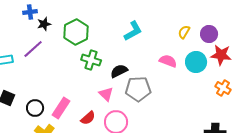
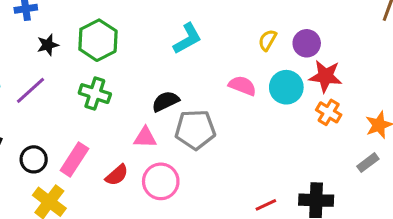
black star: (44, 24) -> (48, 45), moved
purple line: (33, 49) -> (30, 90), moved
green cross: (91, 60) -> (95, 94), moved
orange cross: (223, 88) -> (329, 112), moved
pink triangle: (106, 94) -> (145, 137), turned -42

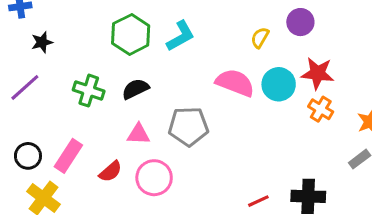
green hexagon: (98, 40) -> (131, 34), moved
purple circle: (307, 43) -> (300, 22), moved
pink semicircle: (242, 86) -> (235, 83), size x1.4
black semicircle: (165, 101) -> (135, 89), moved

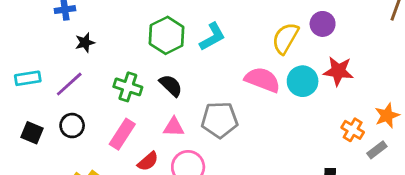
yellow semicircle: (260, 38) -> (285, 38), size x1.6
black semicircle: (135, 89) -> (171, 85), turned 70
orange cross: (321, 109) -> (353, 130), moved
black circle: (28, 156) -> (72, 126), moved
pink rectangle: (68, 156) -> (122, 134), moved

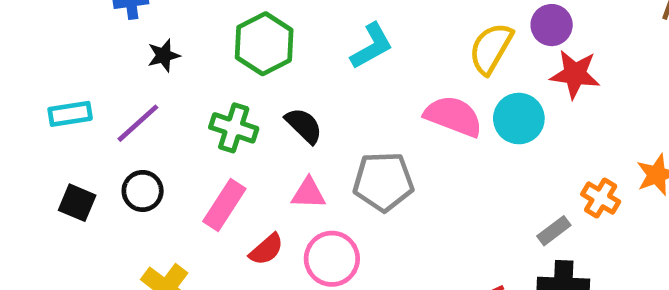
green hexagon: (167, 35) -> (264, 44), moved
red star: (338, 71) -> (575, 74), moved
gray rectangle: (377, 150) -> (554, 231), moved

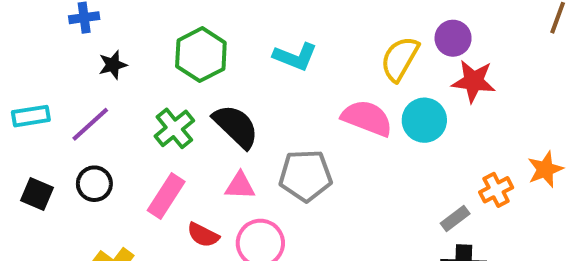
cyan L-shape: (372, 46) -> (295, 57), turned 51
black semicircle: (304, 126) -> (236, 126), size x1.4
green cross: (234, 128) -> (174, 128), turned 33
orange cross: (601, 198) -> (496, 190), turned 32
red semicircle: (266, 249) -> (203, 235), turned 68

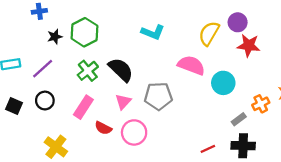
green hexagon: (201, 55) -> (84, 32), moved
cyan circle: (424, 120) -> (223, 83), moved
pink triangle: (240, 186) -> (123, 102), turned -49

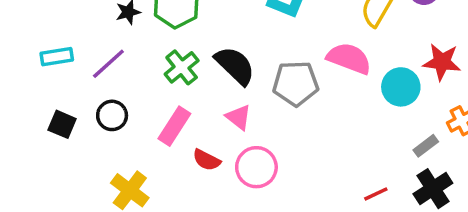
red star: (249, 45) -> (442, 62), moved
gray pentagon: (158, 96) -> (296, 83), moved
pink triangle: (123, 102) -> (239, 117), turned -35
black cross: (243, 146) -> (433, 189), turned -35

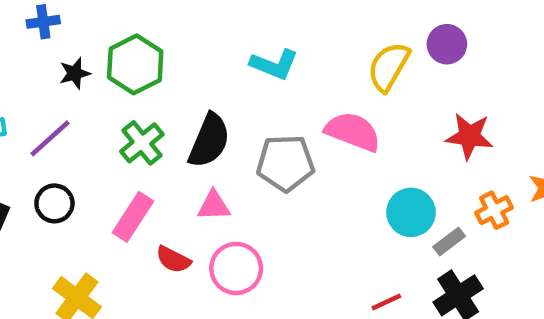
black semicircle: (235, 66) -> (209, 141), turned 69
cyan circle: (401, 87) -> (411, 212), moved
pink triangle: (239, 117) -> (214, 206), turned -40

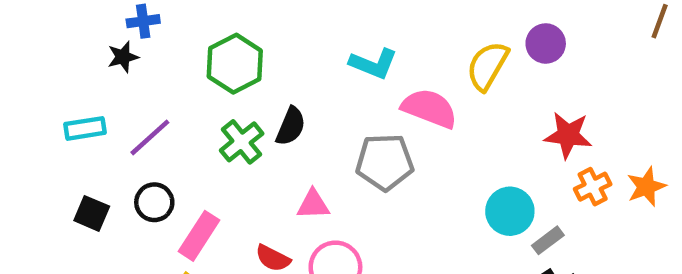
black star: (75, 73) -> (123, 57), moved
pink semicircle: (353, 132) -> (429, 108), moved
black semicircle: (209, 141) -> (291, 126), moved, size x0.7
orange cross: (494, 210) -> (593, 187), moved
pink rectangle: (133, 217) -> (199, 236), moved

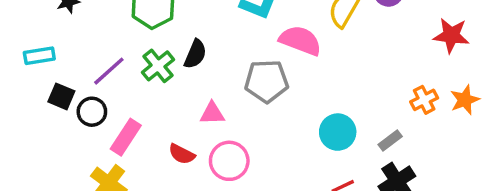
red star: (568, 135) -> (451, 35), moved
purple line: (150, 137) -> (109, 71), moved
cyan circle: (510, 211) -> (338, 132), moved
black square: (92, 213) -> (61, 96), moved

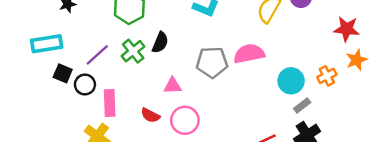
pink semicircle: (300, 41) -> (249, 54), moved, turned -32
cyan rectangle: (39, 56) -> (47, 44), size x1.4
orange star: (465, 100) -> (356, 60), moved
cyan circle: (338, 132) -> (291, 81), moved
pink rectangle: (126, 137) -> (110, 103), turned -35

